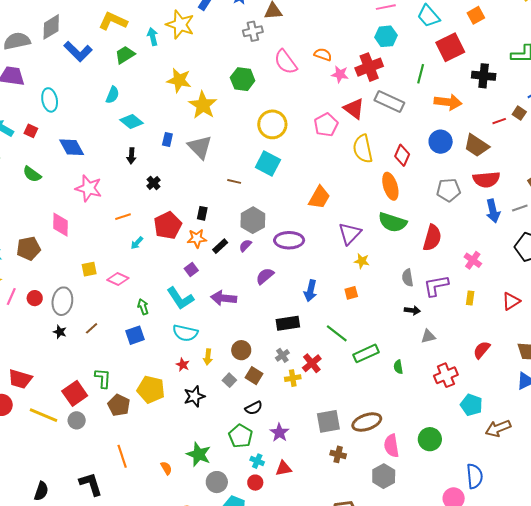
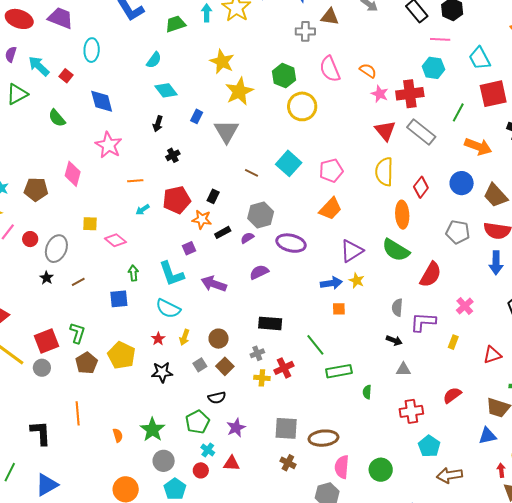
yellow circle: (272, 124) -> (302, 106), moved
pink pentagon: (326, 125) -> (331, 171), moved
blue arrow: (310, 291) -> (331, 283), moved, turned -125

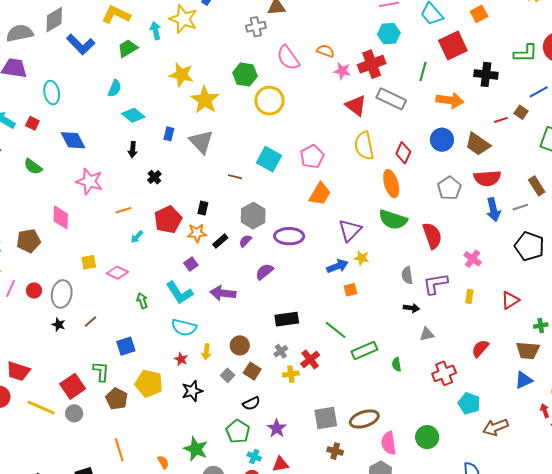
gray pentagon: (458, 232) -> (449, 188), turned -30
red semicircle: (431, 275) -> (432, 236), turned -36
blue square: (119, 299) -> (126, 346), moved

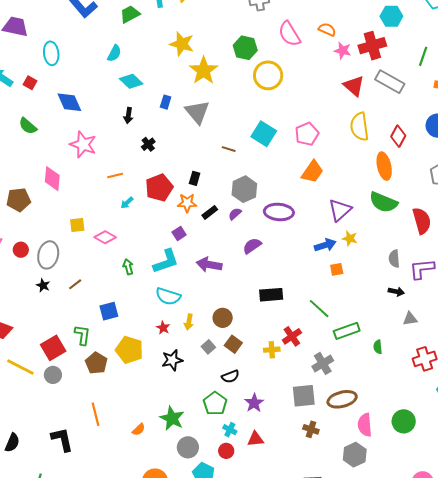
cyan L-shape: (179, 293) -> (166, 261), turned -80
gray cross: (281, 351) -> (323, 363), moved, size x1.5
orange semicircle: (163, 462) -> (139, 429), turned 72

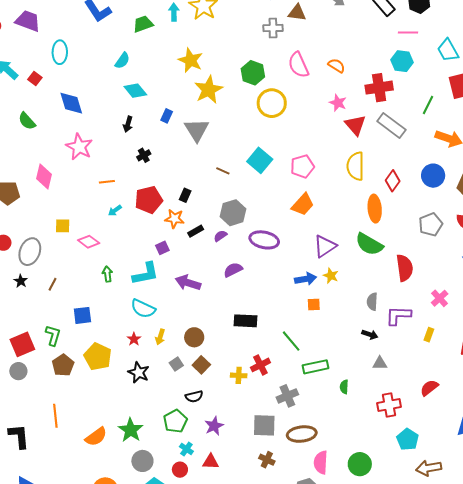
pink star: (343, 51) -> (338, 103), moved
brown line: (75, 284) -> (53, 284), turned -32
black star: (172, 360) -> (139, 372), turned 30
orange semicircle: (139, 429) -> (96, 437), size x1.6

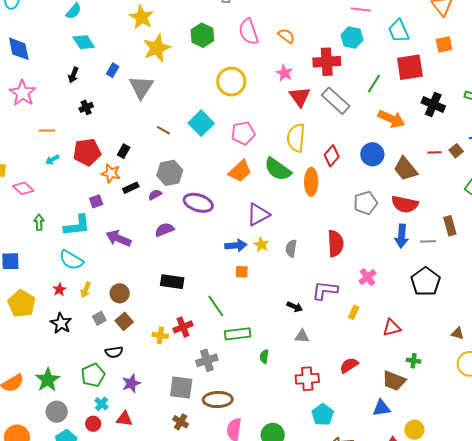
yellow circle: (272, 103) -> (231, 82), moved
green semicircle: (369, 244) -> (278, 169), moved
gray semicircle: (372, 302) -> (291, 248), moved

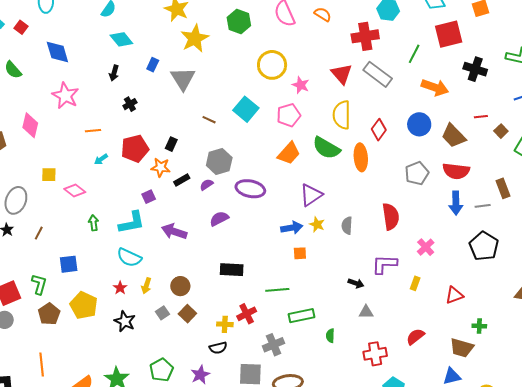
pink star: (284, 73) -> (301, 85), moved
brown square: (456, 151) -> (501, 131), moved
green line: (216, 306) -> (277, 290), turned -55
black semicircle: (114, 352) -> (218, 348), moved

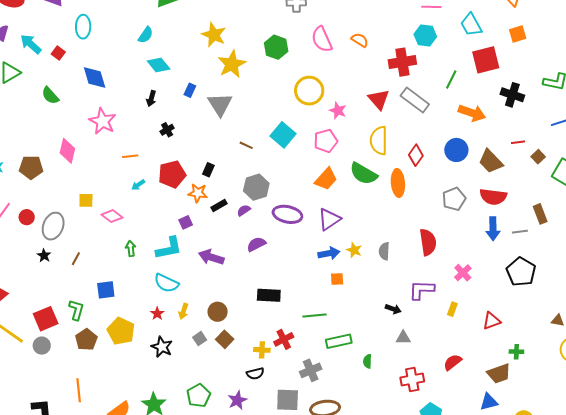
purple triangle: (311, 195) -> (329, 219), moved
brown trapezoid: (462, 348) -> (499, 373), turned -35

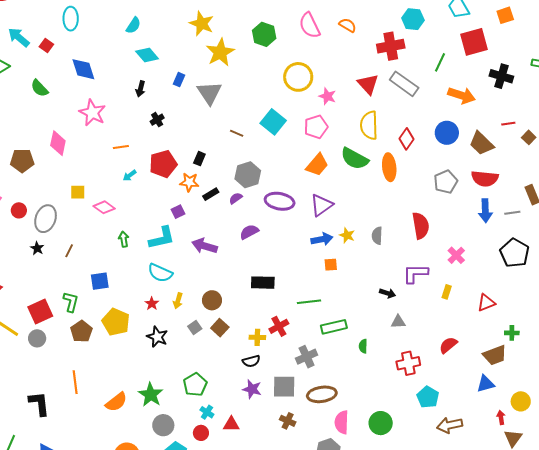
purple star: (237, 400) -> (252, 389), moved, turned -30

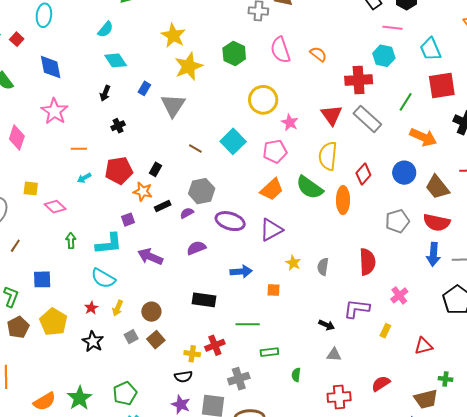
blue arrow: (322, 239) -> (241, 272), moved
green rectangle: (334, 327) -> (269, 352), size x0.7

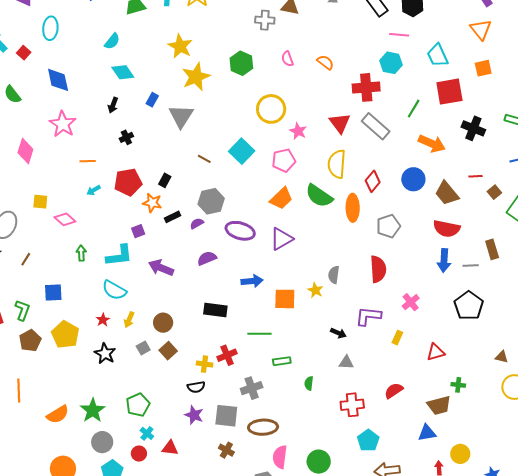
pink semicircle: (280, 50) -> (287, 59), size x0.6
gray pentagon: (397, 221) -> (388, 226), moved
yellow star: (293, 263) -> (315, 290), moved
orange square: (274, 290) -> (285, 299), size x1.6

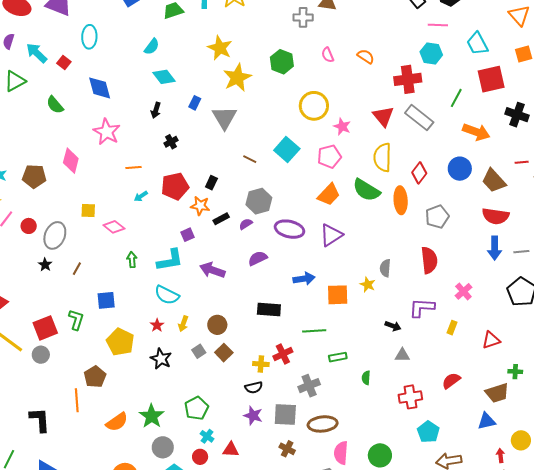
brown pentagon: (30, 341) -> (95, 377), moved

